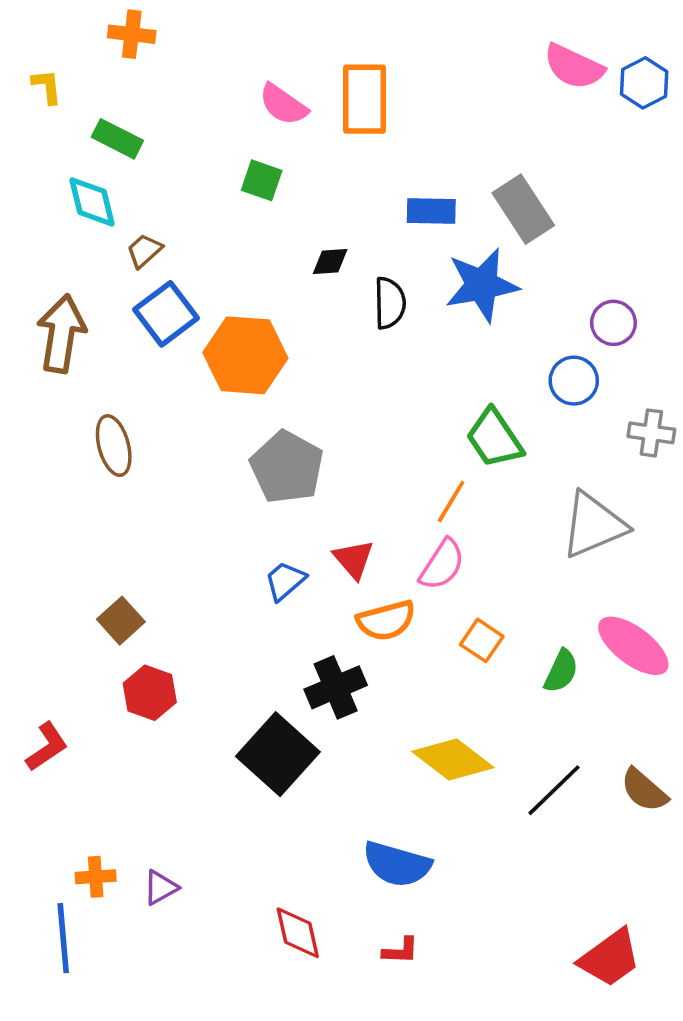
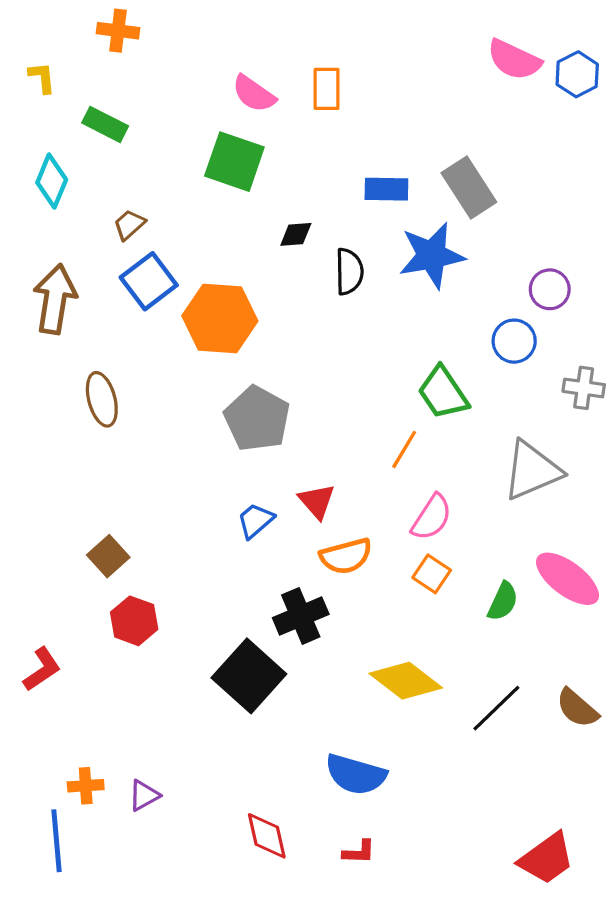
orange rectangle: (364, 99) -> (327, 89), size x0.7
green square: (262, 180) -> (234, 162), size x1.6
cyan diamond: (92, 202) -> (52, 181), moved, turned 36
pink semicircle: (442, 565) -> (432, 517), moved

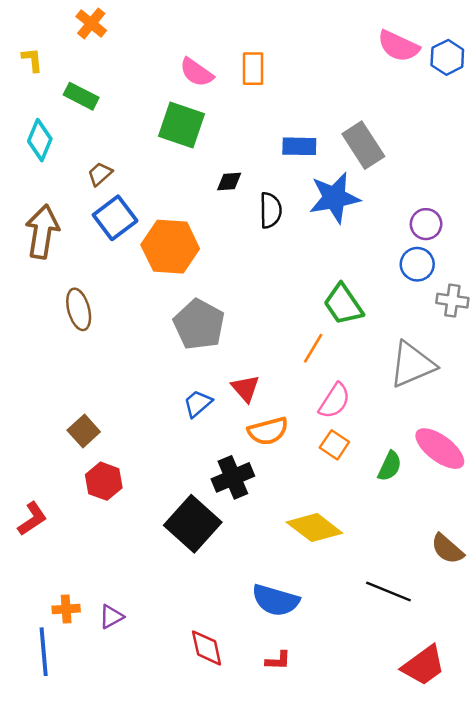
orange cross: (118, 31) -> (91, 23), turned 32
blue circle: (514, 341) -> (417, 264), moved
black line: (496, 708) -> (388, 592), moved, turned 66

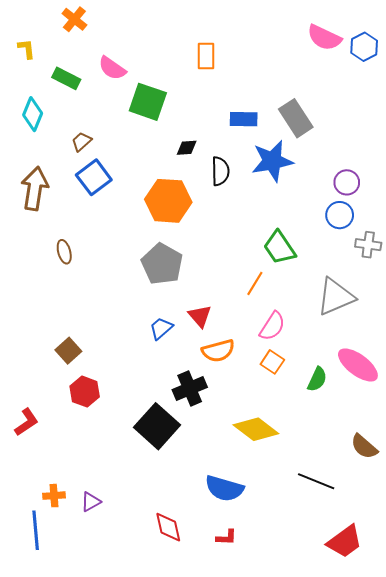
pink semicircle: (197, 72) -> (112, 68), moved
orange hexagon: (170, 247) -> (168, 201), moved
brown ellipse: (79, 309) -> (64, 252), size x0.7

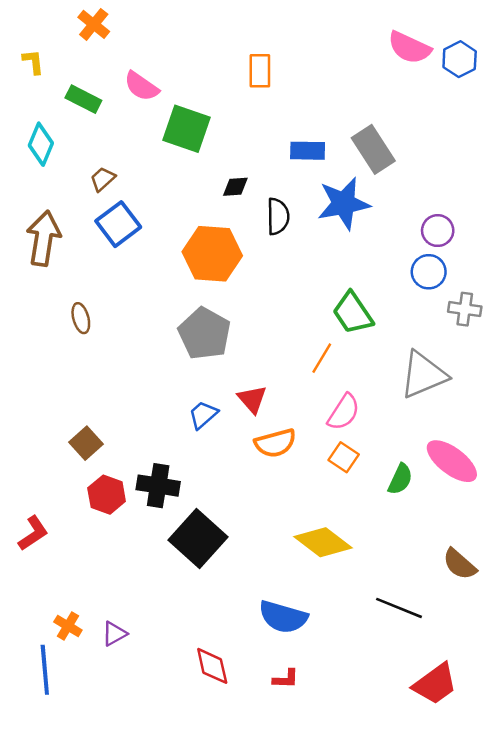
black cross: (190, 388) -> (158, 486), moved, turned 32
orange cross: (54, 496) -> (68, 626), turned 35

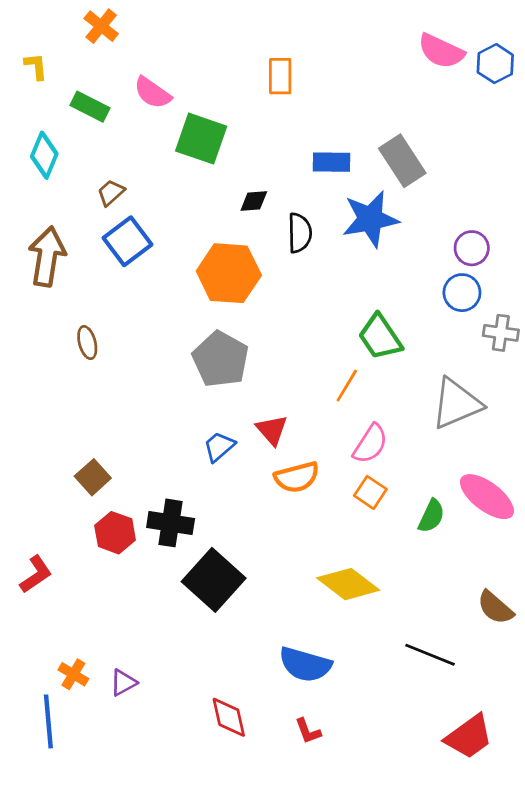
red L-shape: (286, 679) -> (308, 731), turned 68

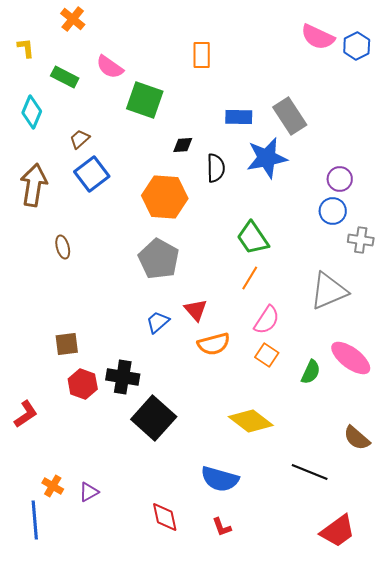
green trapezoid: (380, 337) -> (253, 238), moved
brown square: (93, 477) -> (67, 344), turned 35

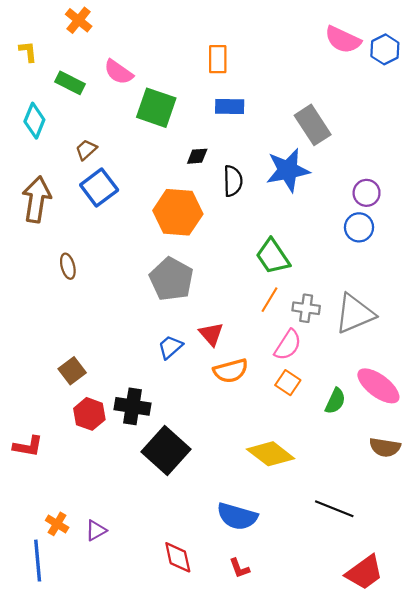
blue rectangle: (239, 117) -> (230, 107), moved
gray cross: (361, 240) -> (306, 308), moved
brown square: (67, 344) -> (72, 371), turned -30
red L-shape: (26, 414) -> (28, 446), turned 44
brown semicircle: (357, 438) -> (385, 447), moved, turned -32

